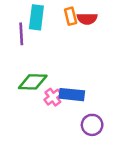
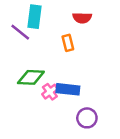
orange rectangle: (71, 16) -> (68, 43), moved
purple line: (21, 34) -> (20, 32), turned -48

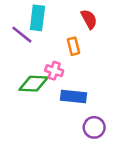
red semicircle: (82, 18) -> (89, 19), turned -120
pink cross: (50, 92) -> (54, 71), moved, turned -35

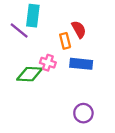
red semicircle: (89, 19) -> (79, 29), moved
blue rectangle: (74, 96) -> (81, 64), moved

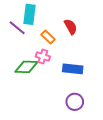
orange rectangle: (65, 41) -> (48, 37), moved, turned -32
blue rectangle: (81, 64) -> (73, 69), moved

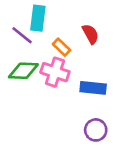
pink cross: (43, 57) -> (55, 72), size x1.5
green diamond: (26, 67) -> (23, 71), moved

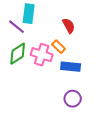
orange rectangle: (62, 47) -> (59, 47), moved
green diamond: (23, 71) -> (18, 54), turned -35

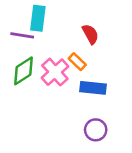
purple line: (17, 27) -> (22, 35), turned -30
pink cross: (42, 55) -> (55, 72), turned 30

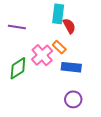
cyan rectangle: (38, 18) -> (58, 14), moved
green diamond: (23, 71) -> (18, 68), moved

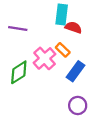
red semicircle: (69, 26) -> (73, 27), turned -42
blue rectangle: (71, 67) -> (76, 71), turned -60

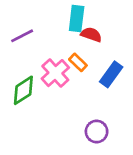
purple line: (18, 28) -> (22, 36), turned -36
blue rectangle: (76, 71) -> (111, 74), moved

